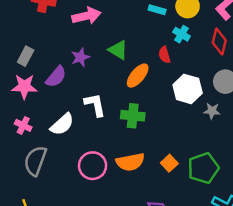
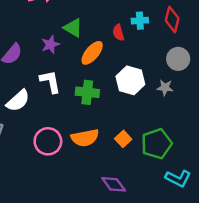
cyan cross: (181, 34) -> (140, 21), moved, turned -35
purple star: (80, 57) -> (50, 45), moved
white hexagon: (188, 89) -> (130, 80), moved

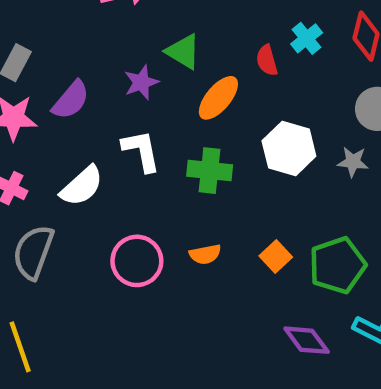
cyan cross: (140, 21) -> (307, 38), turned -35
orange semicircle: (85, 138) -> (205, 254), size x0.6
purple diamond: (114, 184) -> (307, 340), moved

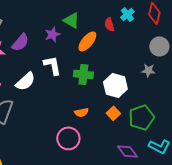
white hexagon: (289, 149) -> (115, 85), moved
pink circle: (137, 261) -> (68, 138), moved

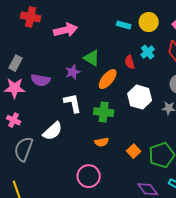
purple semicircle: (20, 42) -> (41, 80), turned 60
white semicircle: (25, 81) -> (53, 131), moved
white hexagon: (115, 85) -> (140, 97), moved
orange semicircle: (81, 112) -> (102, 142), moved

